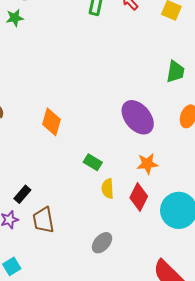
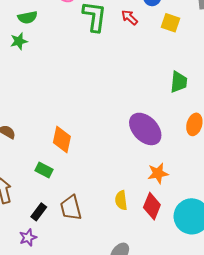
green rectangle: (93, 162) -> (44, 170), moved
brown trapezoid: (43, 220) -> (71, 208), moved

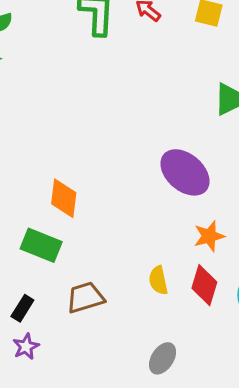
green rectangle: (44, 170) -> (41, 245), size x1.5
brown trapezoid: (71, 208) -> (85, 298), turned 92
black rectangle: (39, 212) -> (22, 308), moved

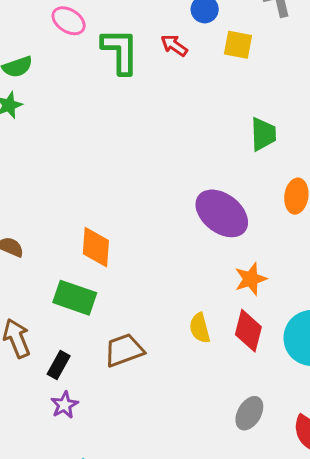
gray ellipse: (163, 358) -> (249, 413), moved

